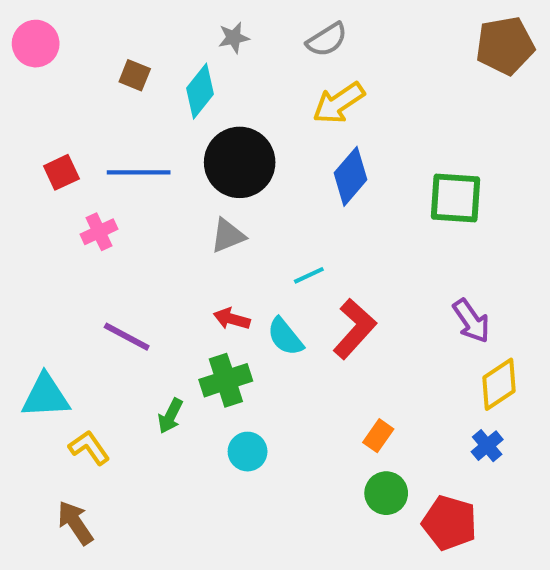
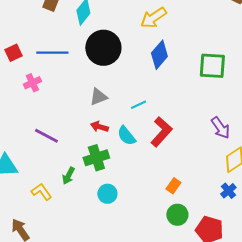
gray triangle: (228, 236) -> (98, 97), moved
yellow L-shape: (89, 448) -> (41, 192), moved

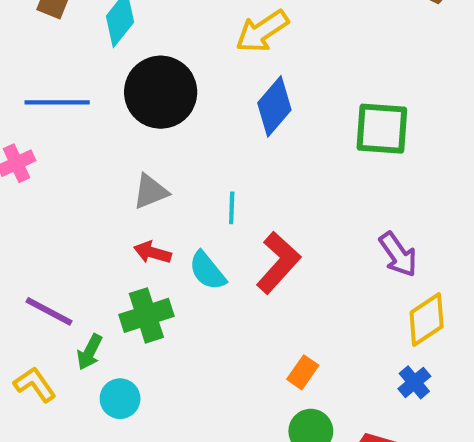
cyan line: (138, 105) -> (232, 208), turned -63
purple line: (46, 136) -> (49, 311), moved
cyan circle: (107, 194) -> (120, 399), moved

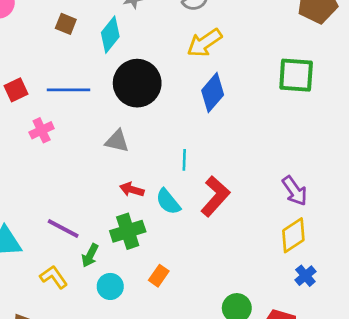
green square: (382, 129) -> (296, 75), moved
gray triangle: (150, 192) -> (117, 141), moved, turned 35
yellow diamond: (427, 319) -> (293, 235), moved
orange rectangle: (303, 372) -> (159, 276), moved

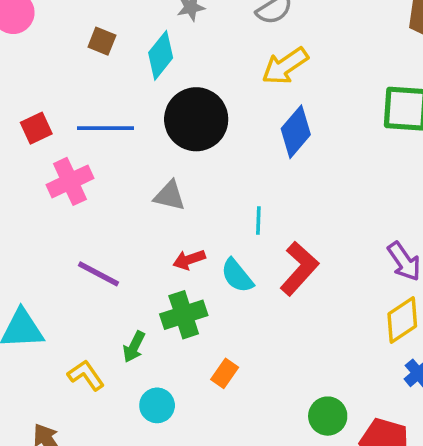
pink cross: (42, 130) -> (70, 181), size x1.4
red arrow: (132, 190) -> (189, 260), turned -35
purple line: (63, 229) -> (98, 274), moved
cyan circle: (110, 286) -> (157, 405), moved

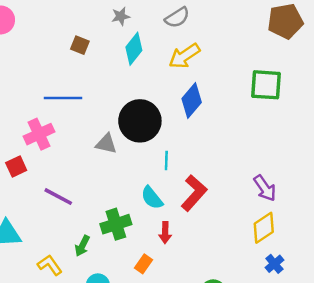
brown square: (102, 41) -> (80, 45), moved
cyan diamond: (161, 55) -> (134, 49), moved
black circle: (196, 119) -> (140, 121), moved
red square: (36, 128) -> (16, 167), moved
red arrow: (189, 260) -> (165, 233), moved, turned -70

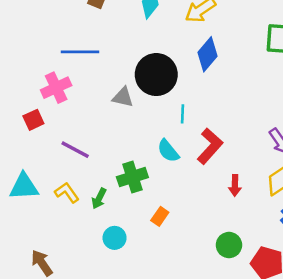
red arrow: (165, 233) -> (235, 185), moved
yellow L-shape: (50, 265) -> (67, 193), moved

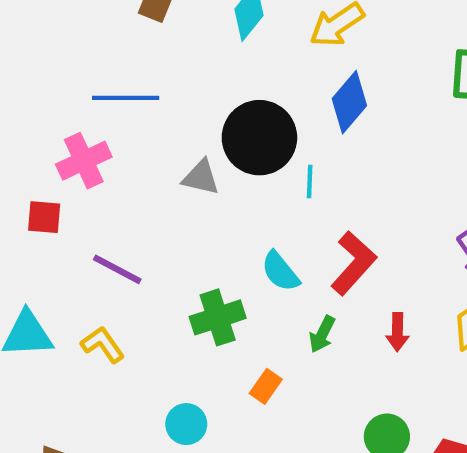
cyan line: (182, 114) -> (310, 182), moved
red square: (33, 120) -> (44, 217), turned 30
green arrow: (99, 199) -> (322, 334), moved

